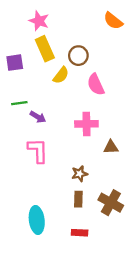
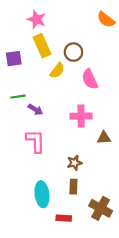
brown cross: (111, 203) -> (101, 208), moved
cyan ellipse: (37, 220) -> (42, 194), moved
red rectangle: (80, 233) -> (64, 218), moved

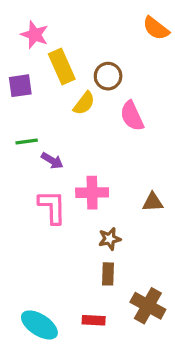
pink star: (37, 20) -> (35, 35), moved
pink cross: (81, 116) -> (92, 193), moved
cyan ellipse: (42, 194) -> (39, 325), moved, turned -50

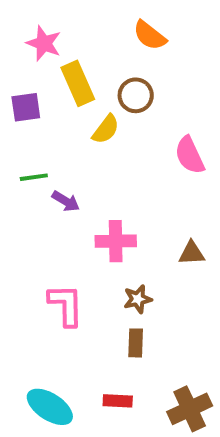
orange semicircle: (156, 28) -> (150, 35), moved
pink semicircle: (132, 116) -> (190, 155), moved
pink L-shape: (52, 207) -> (66, 305), moved
brown cross: (148, 306) -> (190, 409), moved, turned 36

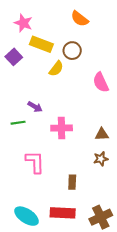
yellow rectangle: (78, 83) -> (41, 44), turned -45
purple square: (26, 107) -> (14, 57), turned -35
green line: (34, 177) -> (18, 123), moved
brown star: (138, 299) -> (101, 159), moved
red rectangle: (118, 401) -> (63, 213), size x1.6

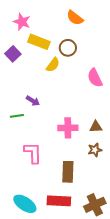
pink cross: (62, 128) -> (68, 128), moved
brown rectangle: (72, 182) -> (68, 172), size x1.5

